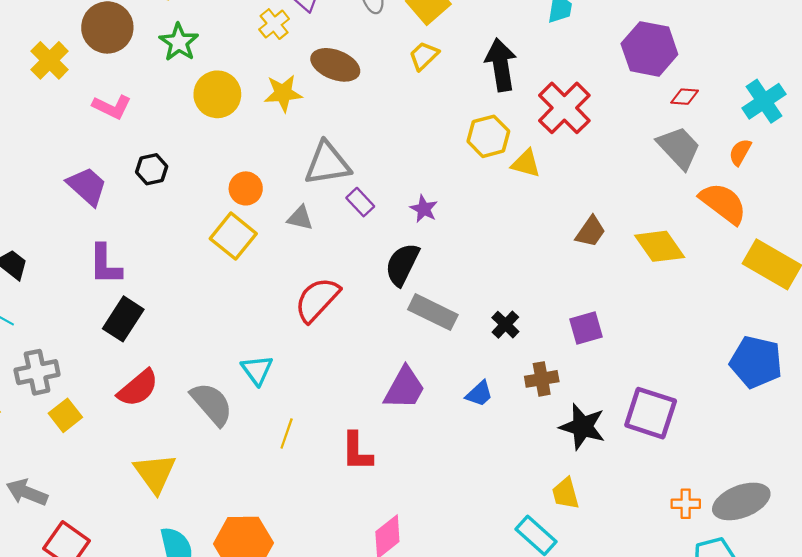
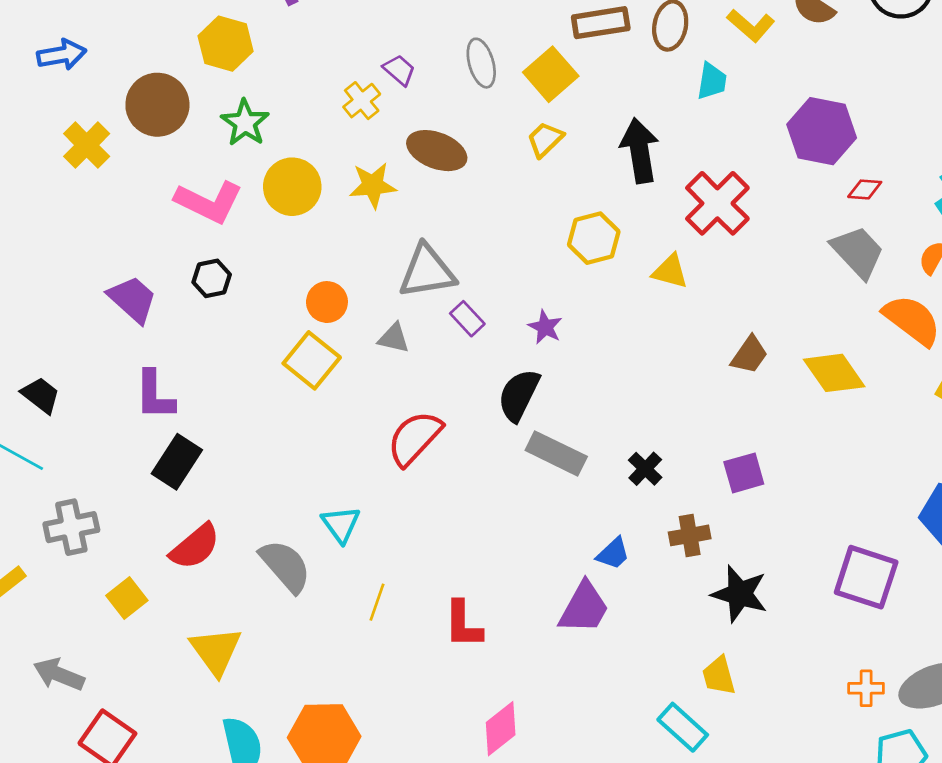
pink L-shape: (112, 107) -> (209, 202), moved, size x1.4
yellow hexagon: (488, 136) -> (594, 238), moved
purple trapezoid: (404, 388) -> (584, 608), moved
purple square: (651, 413) -> (866, 577), moved
yellow square: (65, 415) -> (127, 598), moved

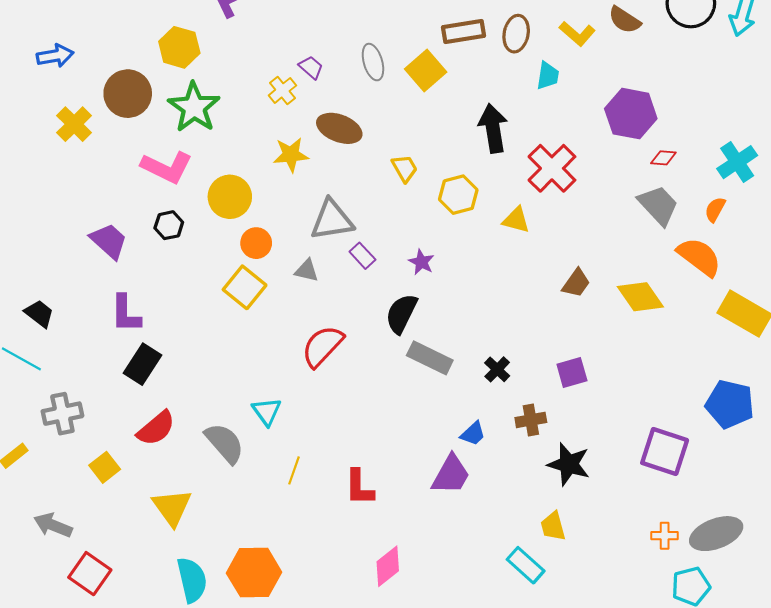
green star: (245, 123) -> (194, 107), size x1.4
yellow trapezoid: (545, 139) -> (405, 168), moved, turned 104
yellow circle: (292, 187) -> (230, 197), moved

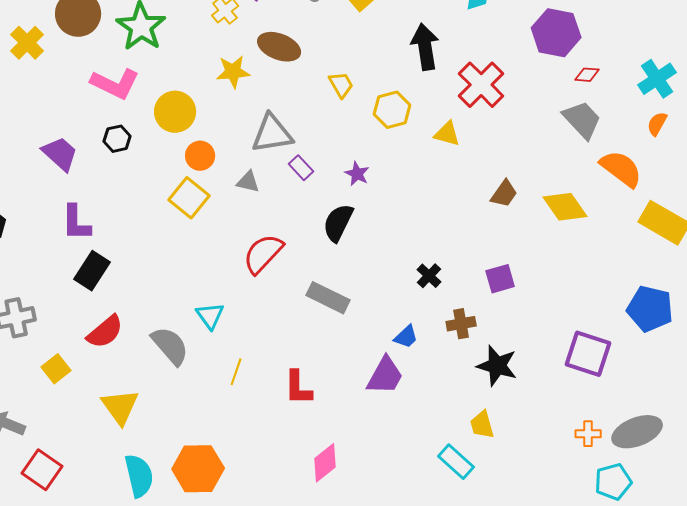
orange semicircle: (715, 209) -> (657, 124), moved
gray rectangle: (430, 358) -> (328, 298), moved

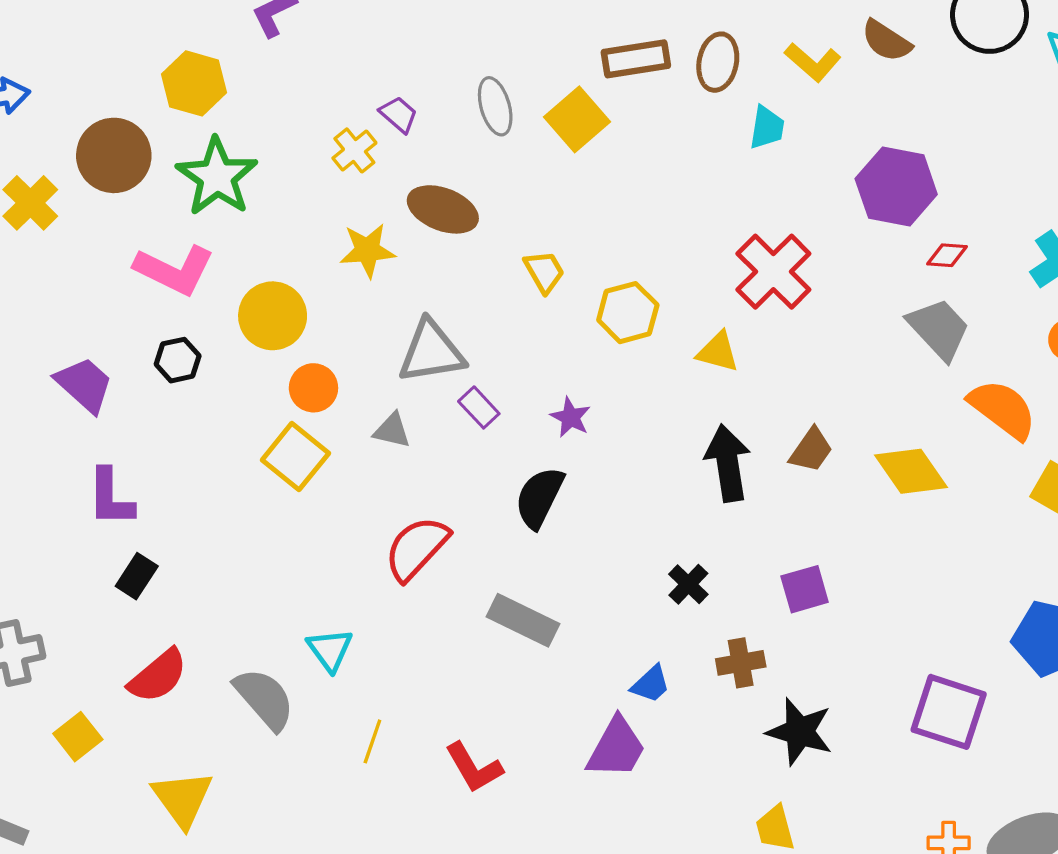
black arrow: (425, 47) -> (728, 463), moved
black rectangle: (92, 271) -> (137, 576), size x0.7
red L-shape: (298, 388) -> (474, 768), turned -30

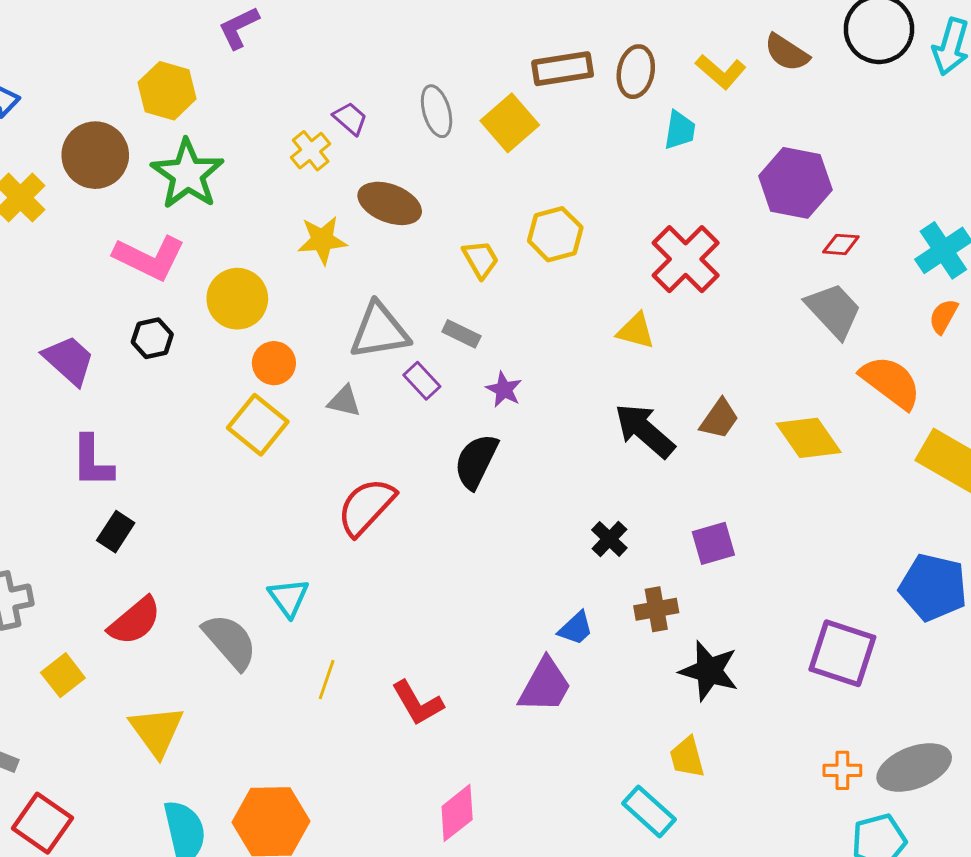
yellow hexagon: (628, 313) -> (555, 234), moved
black arrow: (728, 463) -> (645, 431), turned -40
gray rectangle: (523, 620) -> (461, 334), moved, size x0.6

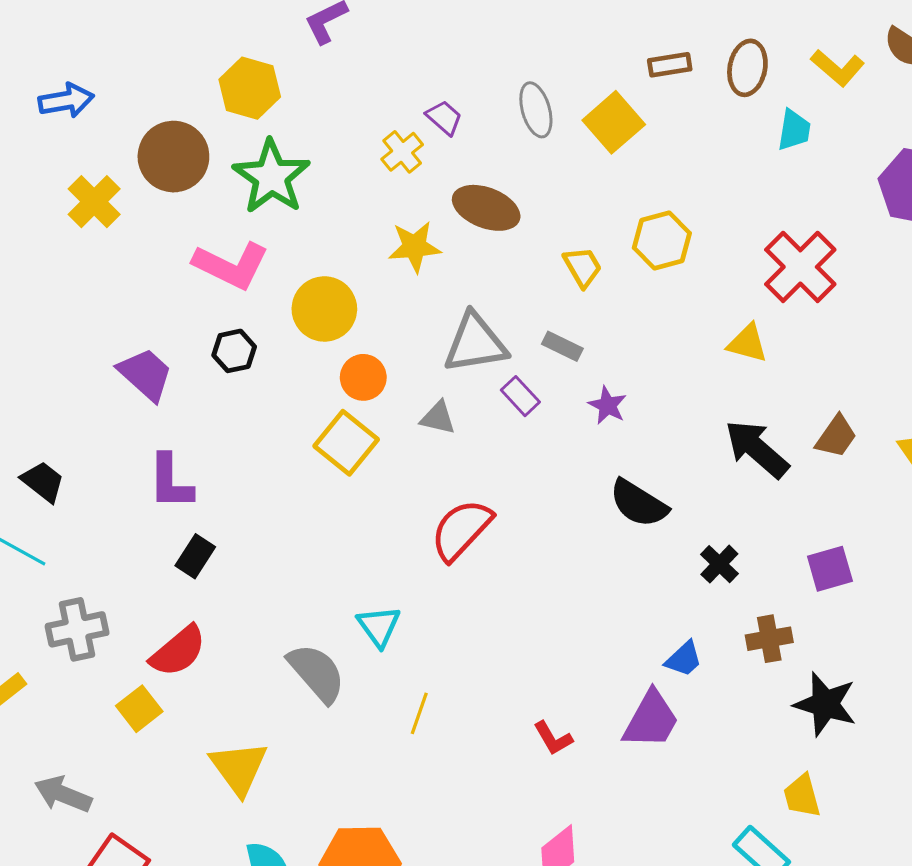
brown rectangle: (563, 69) -> (670, 65), size x0.7
black semicircle: (476, 461) -> (639, 503), moved, turned -84
red semicircle: (135, 621) -> (178, 651), moved
red L-shape: (417, 703) -> (553, 738), moved, size x0.7

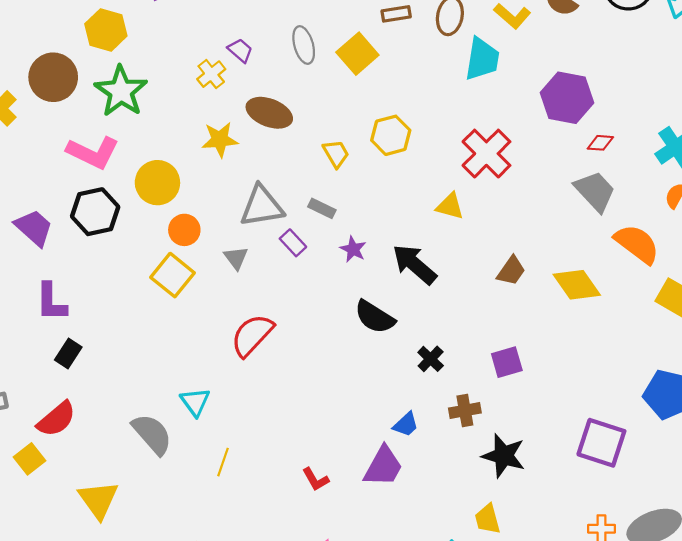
cyan trapezoid: (794, 130) -> (482, 59), size x1.5
black hexagon: (234, 351) -> (95, 212), size x1.6
gray triangle: (438, 418) -> (236, 258), turned 40
black arrow: (757, 449) -> (414, 264), moved

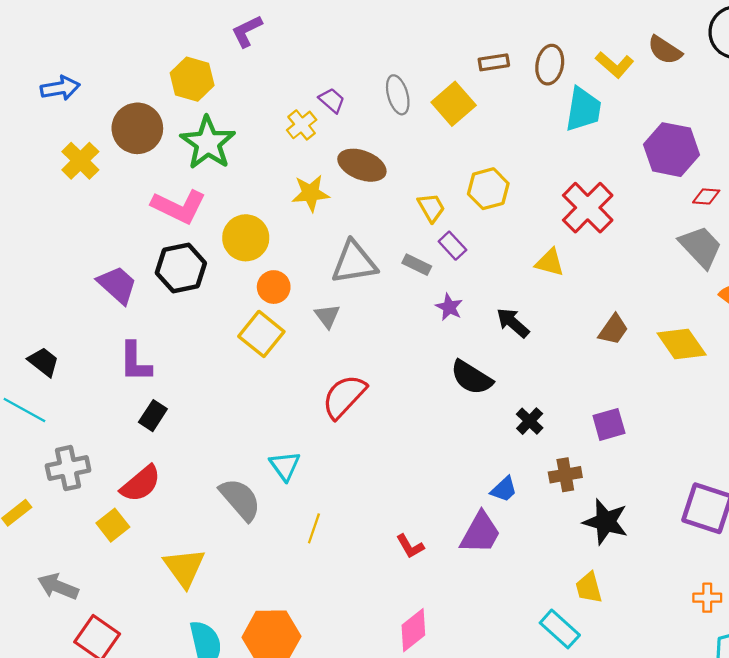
purple rectangle: (293, 243) -> (452, 246), moved
black arrow: (414, 264) -> (513, 323), size x0.7

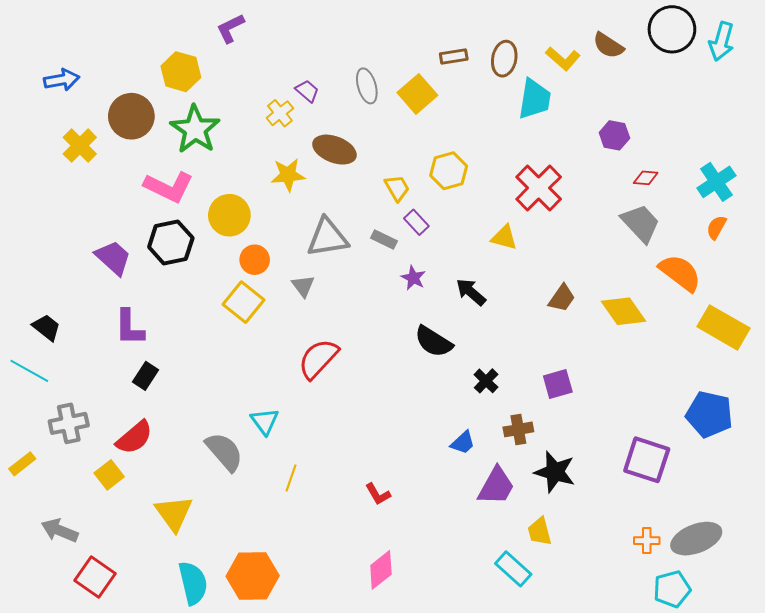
purple hexagon: (672, 150) -> (614, 135), size x0.6
purple trapezoid: (480, 533) -> (496, 486), moved

